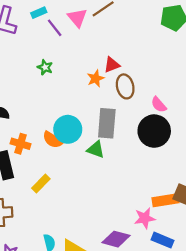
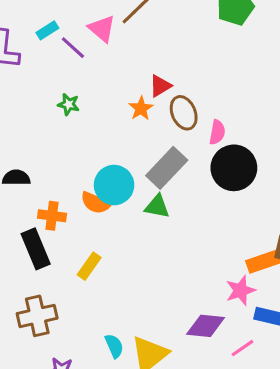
pink semicircle: (159, 105) -> (217, 132), moved, turned -119
gray rectangle: (107, 123) -> (167, 168), turned 48

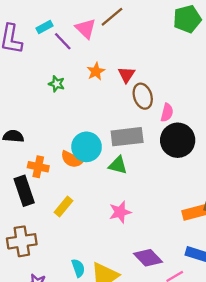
red triangle: (160, 86) -> (126, 75), turned -30
orange star: (141, 108) -> (96, 71), moved
gray rectangle: (167, 168) -> (127, 137), turned 36
pink star: (240, 290) -> (120, 212), moved
purple diamond: (206, 326) -> (148, 258), turned 36

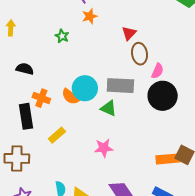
orange star: (96, 71) -> (90, 16), moved
green star: (57, 84) -> (62, 36), moved

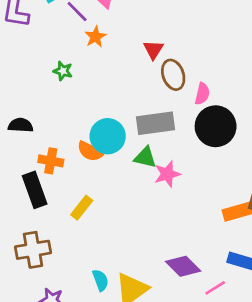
pink star: (104, 148) -> (167, 174), moved

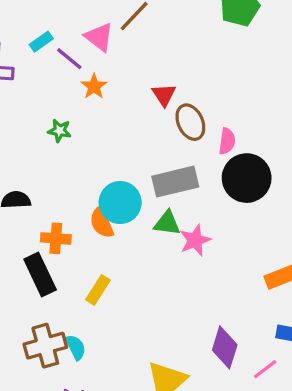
orange semicircle: (91, 151) -> (102, 222), turned 48
purple diamond: (183, 266) -> (225, 347), turned 68
cyan semicircle: (100, 280) -> (76, 347), moved

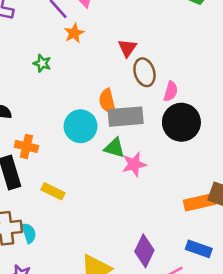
orange semicircle: (102, 222) -> (107, 101), moved
yellow rectangle: (98, 290) -> (53, 191), turned 75

